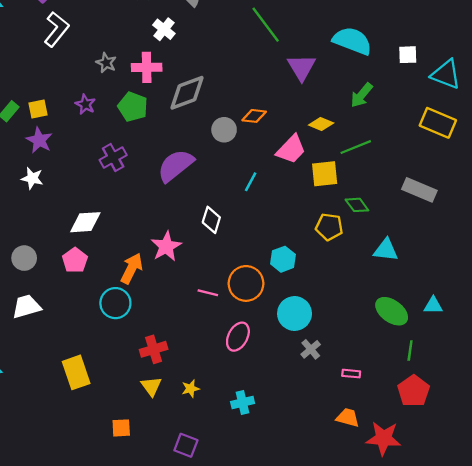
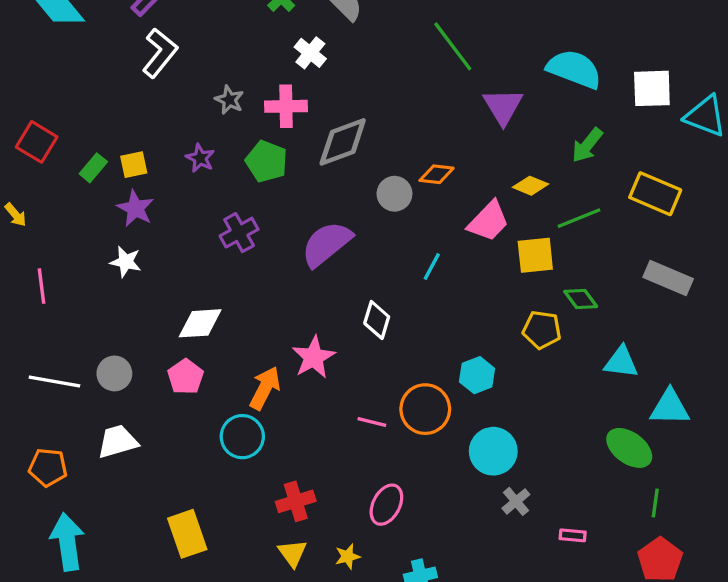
white square: (408, 55) -> (652, 88), size x1.5
yellow rectangle: (438, 123) -> (655, 194), moved
cyan triangle: (433, 305) -> (670, 407), moved, size x1.5
pink ellipse: (238, 337) -> (386, 505), moved

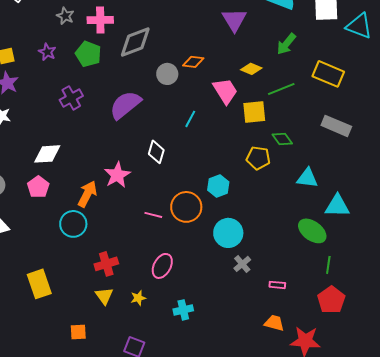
pink trapezoid: (488, 221) -> (225, 91), turned -76

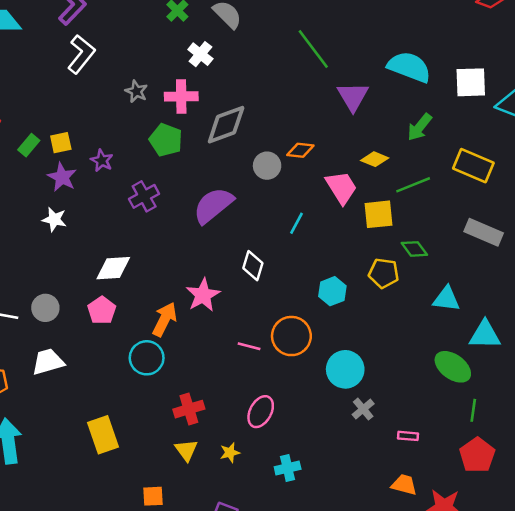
purple star: (47, 52) -> (102, 160), moved
cyan hexagon: (218, 186) -> (332, 291), moved

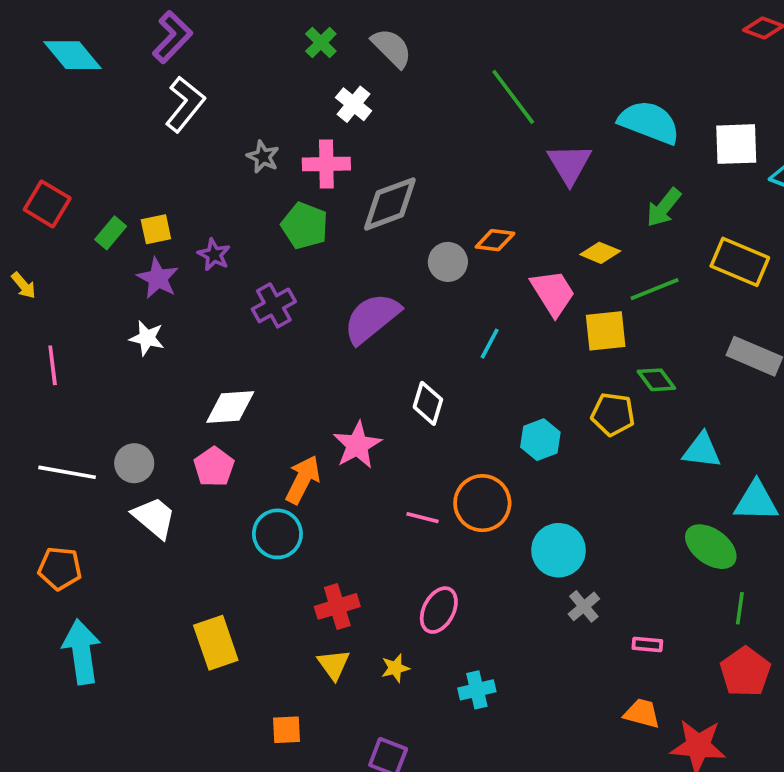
white trapezoid: (48, 362) -> (154, 518), moved, turned 56

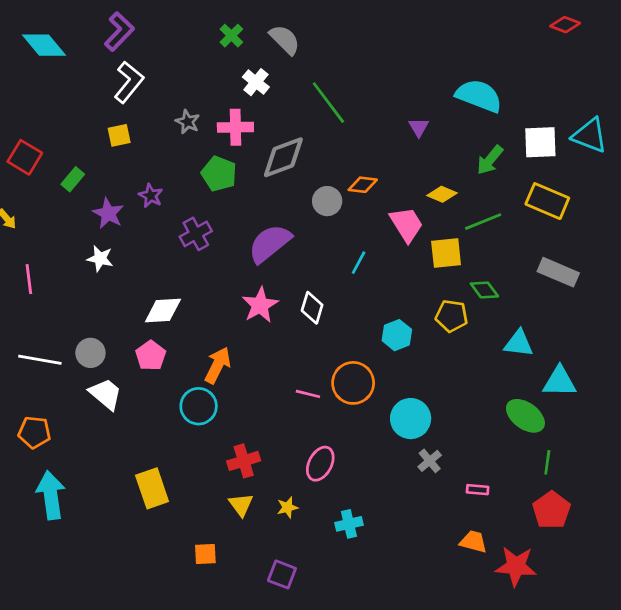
green line: (513, 97) -> (328, 103), moved
white square: (736, 144) -> (540, 142), moved
purple triangle: (569, 164) -> (419, 127), size x0.6
yellow square: (156, 229) -> (119, 135), moved
pink star: (357, 445) -> (260, 305), moved

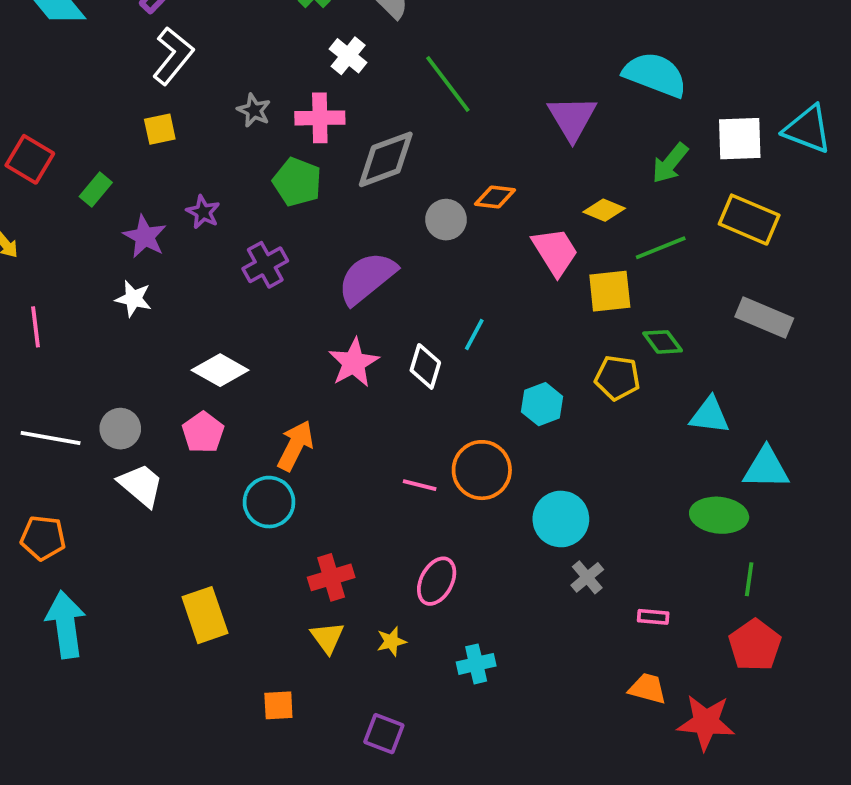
purple triangle: (419, 127) -> (572, 118), size x1.8
cyan line: (359, 263) -> (474, 334), moved
white diamond: (163, 310) -> (220, 370), turned 33
green ellipse: (525, 416) -> (719, 515), turned -30

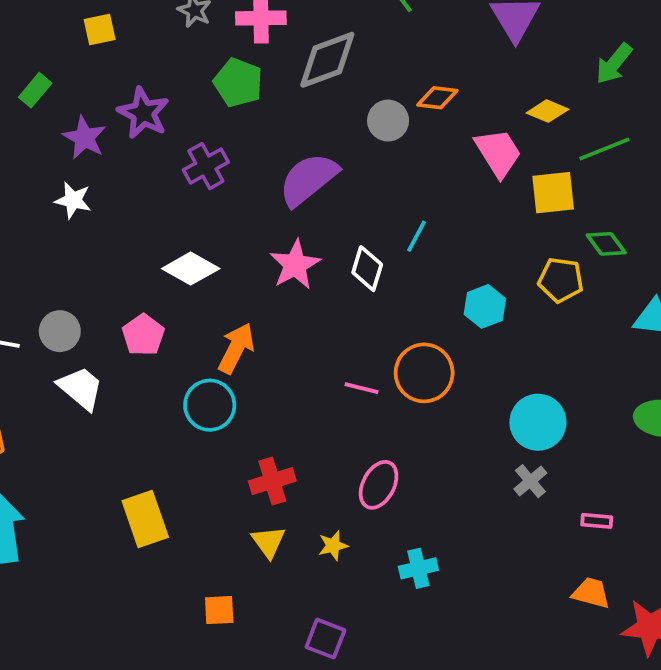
purple star: (203, 212) -> (143, 113), size x1.5
white diamond: (220, 370) -> (191, 269), moved
cyan circle: (561, 519) -> (538, 422), moved

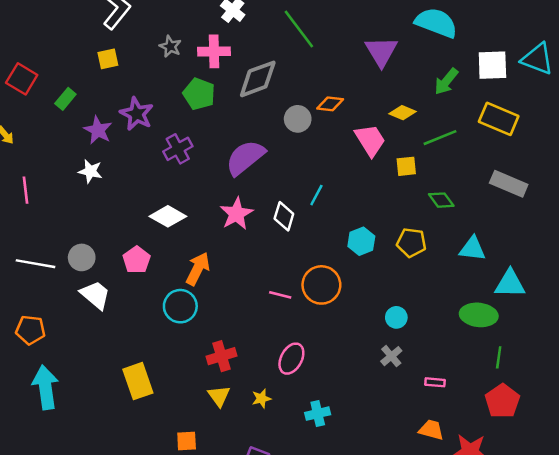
yellow square: (553, 193) -> (406, 166), size x0.7
yellow pentagon: (561, 280) -> (411, 242), moved
cyan circle: (538, 422) -> (396, 317), size x0.6

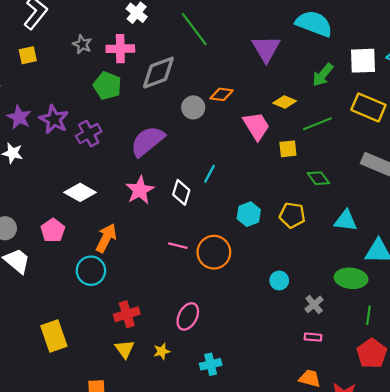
purple star: (137, 114) -> (54, 119), moved
pink line: (280, 295) -> (178, 246), moved
gray cross: (391, 356) -> (314, 304), moved

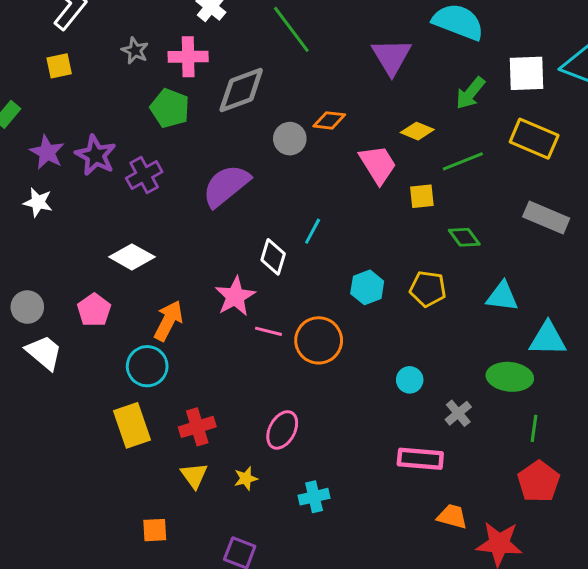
pink star: (140, 190) -> (235, 296), moved
yellow rectangle: (54, 336) -> (132, 425), moved
pink rectangle: (313, 337) -> (420, 459), moved, size x1.8

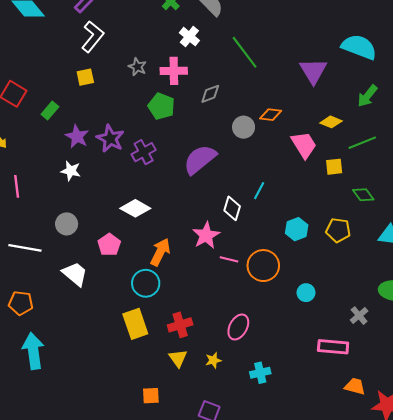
gray diamond: (241, 90) -> (210, 94), size x0.6
gray circle: (27, 307) -> (67, 224), moved
cyan circle: (410, 380) -> (306, 293), moved

